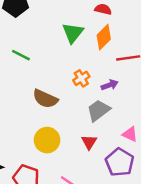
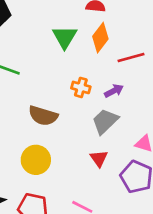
orange cross: (81, 78) -> (81, 87), turned -35
yellow circle: (47, 140) -> (36, 160), moved

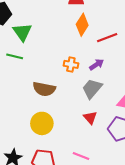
green triangle: (65, 37) -> (22, 32), moved

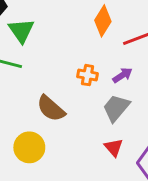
brown semicircle: (44, 89) -> (51, 108), turned 30
yellow circle: (42, 123) -> (29, 147), moved

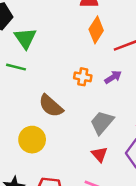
gray trapezoid: (116, 108) -> (102, 123), moved
red triangle: (114, 147) -> (99, 154), moved

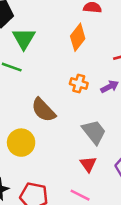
orange diamond: (96, 30) -> (78, 37), moved
gray trapezoid: (102, 123) -> (94, 132), turned 96

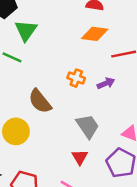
orange diamond: (78, 37) -> (95, 34), moved, turned 56

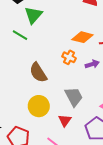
orange diamond: (95, 34) -> (82, 37), moved
yellow circle: (16, 131) -> (39, 106), moved

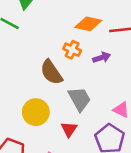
brown semicircle: (38, 73) -> (51, 72), moved

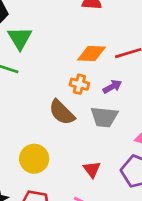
gray trapezoid: (79, 99) -> (104, 117), moved, turned 136
yellow circle: (36, 112) -> (34, 159), moved

